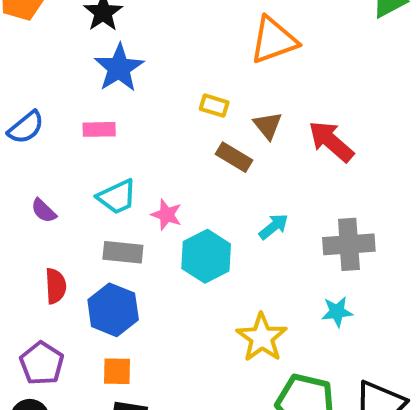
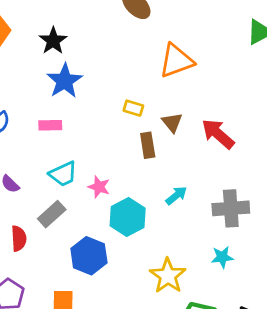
brown rectangle: (234, 157) -> (148, 145), turned 50
gray rectangle: (123, 252) -> (52, 214), moved, turned -48
blue hexagon: (113, 310) -> (89, 256), moved

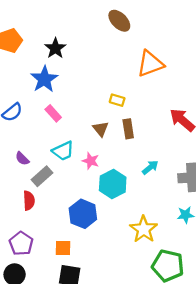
blue star: (65, 81) -> (44, 79), moved
brown triangle: (172, 122) -> (101, 129), moved
pink rectangle: (50, 125) -> (53, 113), turned 49
gray rectangle: (52, 214) -> (42, 176), moved

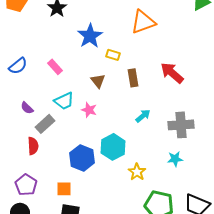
blue star: (44, 79) -> (90, 36), moved
brown rectangle: (128, 129) -> (133, 78), moved
cyan hexagon: (113, 184) -> (113, 147), moved
yellow star: (144, 229) -> (137, 172), size x0.7

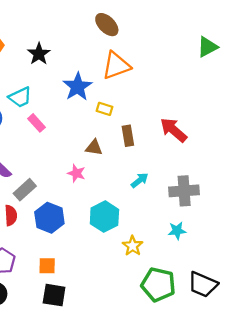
orange triangle: (143, 22) -> (116, 66), moved
brown triangle: (98, 81) -> (94, 148), moved, turned -42
cyan trapezoid: (64, 101) -> (20, 97), moved
blue hexagon: (82, 158) -> (49, 218), moved

